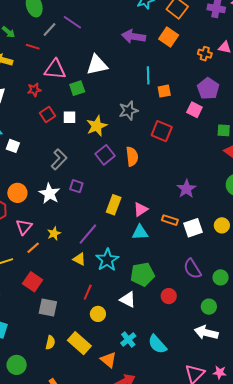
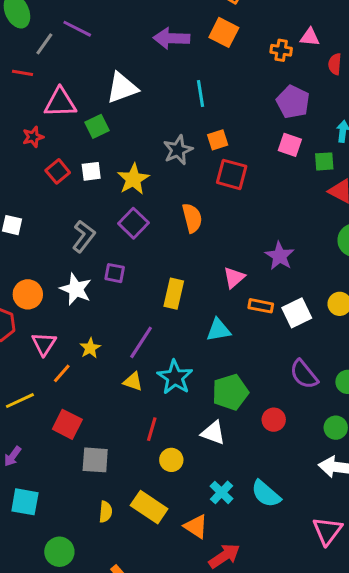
orange square: (164, 91) -> (218, 140), moved
pink square: (194, 110) -> (290, 145), moved
purple square: (105, 155) -> (133, 223), moved
pink triangle: (141, 209) -> (234, 278), moved

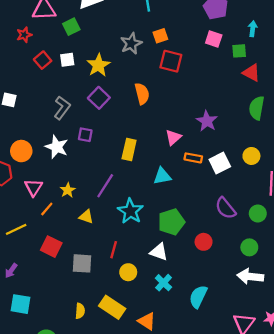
yellow triangle: (133, 382) -> (86, 217), moved
gray square: (95, 460) -> (82, 263), moved
cyan cross: (222, 492) -> (164, 283), moved
cyan semicircle: (266, 494) -> (198, 297), turned 75

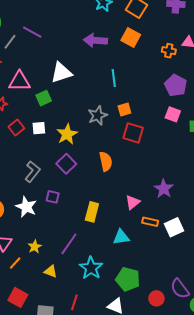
purple semicircle: (225, 208) -> (180, 289), moved
green pentagon: (171, 222) -> (128, 279), turned 30

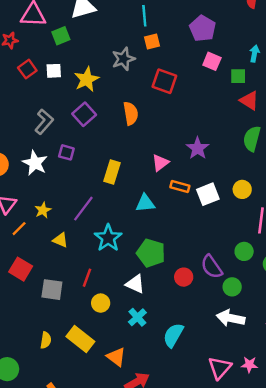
purple pentagon: (176, 85) -> (203, 28), moved
orange square: (124, 109) -> (152, 41), moved

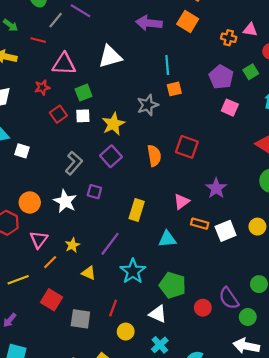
green square: (61, 36) -> (84, 93), moved
green square: (238, 76) -> (251, 72), moved, turned -32
red square: (164, 81) -> (187, 147), moved

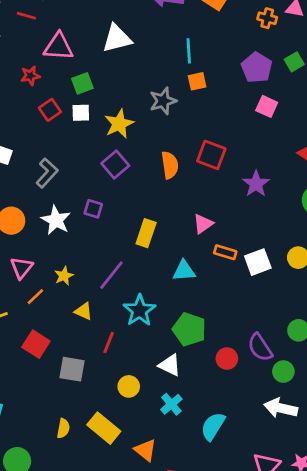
gray L-shape: (74, 163) -> (47, 173), moved
purple star: (216, 188) -> (256, 184), moved
red line: (113, 308) -> (109, 342), moved

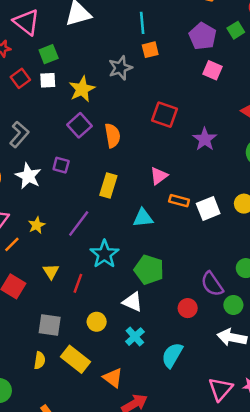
pink triangle: (58, 47) -> (26, 22), turned 36
orange semicircle: (170, 165) -> (112, 136), moved
yellow triangle: (84, 311) -> (51, 271), moved, turned 35
red circle: (227, 359) -> (188, 308), moved
gray square: (72, 369) -> (50, 325), moved

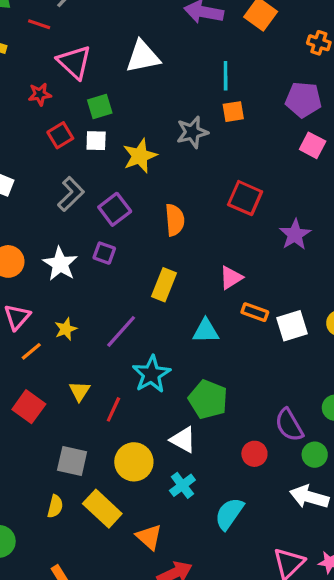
purple pentagon: (203, 36) -> (303, 100), turned -30
purple square: (79, 125) -> (115, 209), moved
gray L-shape: (19, 134) -> (71, 194), moved
yellow circle: (97, 322) -> (134, 462), size x1.5

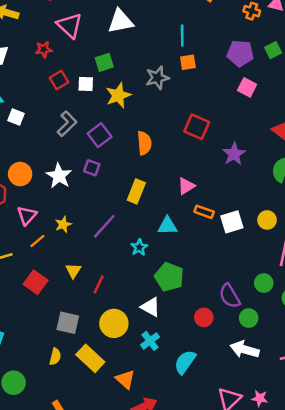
green square: (100, 106) -> (104, 62), moved
cyan star: (151, 374) -> (139, 247), moved, size x0.6

